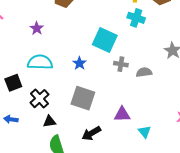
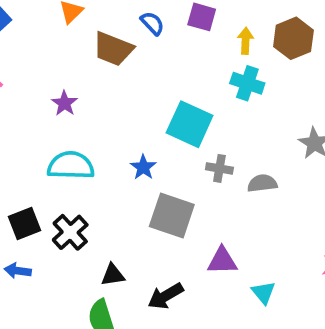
black square: (13, 83) -> (25, 223), moved
gray square: (83, 98) -> (172, 215), moved
black triangle: (49, 122) -> (113, 275), moved

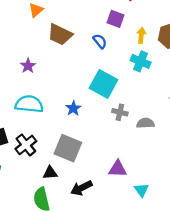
blue semicircle: (152, 23) -> (100, 41), moved
gray square: (172, 215) -> (68, 148), moved

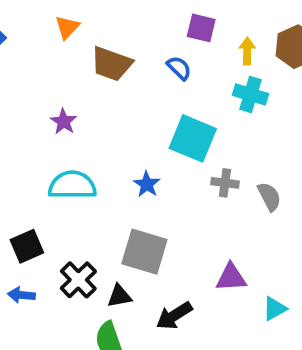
gray semicircle: (145, 123) -> (269, 197), turned 72
black cross: (26, 145) -> (78, 280), moved
cyan triangle: (141, 190) -> (274, 309), turned 42

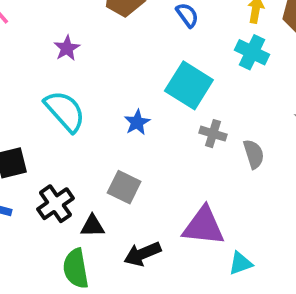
cyan semicircle: (72, 185) -> (65, 111), turned 39
gray square: (144, 252) -> (124, 187), size x0.7
purple triangle: (231, 278) -> (204, 226), size x1.4

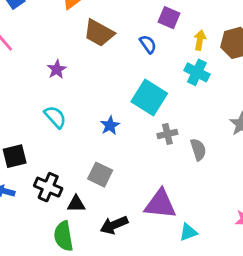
cyan semicircle: (65, 111) -> (55, 117), size x0.7
gray cross: (213, 134) -> (167, 134), turned -30
black cross: (55, 204) -> (48, 187), turned -32

